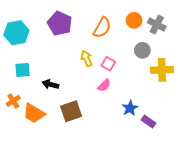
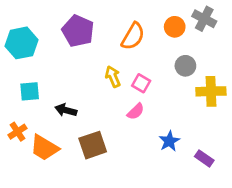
gray cross: (157, 25) -> (204, 19), moved
purple rectangle: (149, 122) -> (204, 158), moved

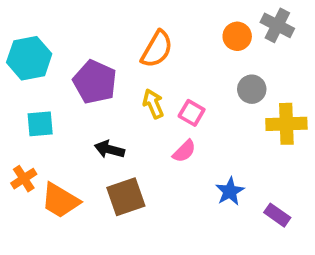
purple pentagon: (78, 31) -> (95, 82), moved
orange semicircle: (133, 36) -> (157, 49), moved
black arrow: (66, 110) -> (109, 149), moved

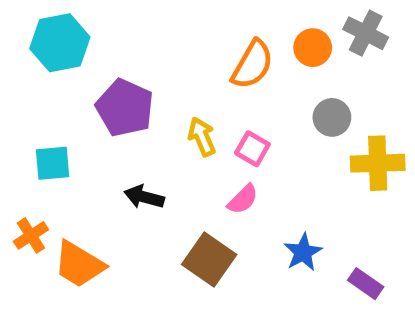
orange semicircle: (157, 49) -> (252, 64), moved
cyan hexagon: (29, 58) -> (60, 43), moved
brown square: (126, 197) -> (209, 260), moved, turned -36

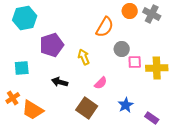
orange circle: (313, 48) -> (130, 11), moved
purple pentagon: (125, 108) -> (52, 45), turned 30
gray circle: (332, 117) -> (122, 49), moved
pink square: (252, 149) -> (135, 62), moved, turned -32

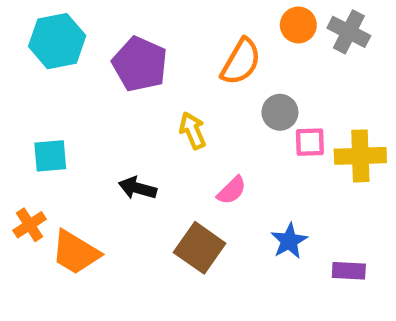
purple pentagon: (52, 45) -> (140, 64), moved, turned -30
purple rectangle: (152, 118) -> (349, 271), turned -32

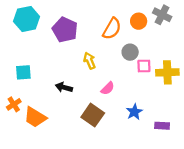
orange circle: (298, 25) -> (139, 21), moved

